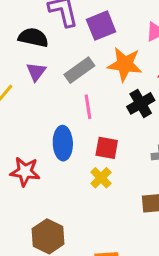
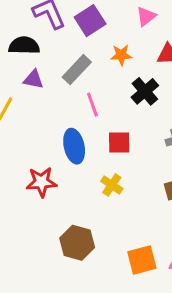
orange star: (125, 64) -> (121, 55), size x0.6
purple triangle: (36, 72) -> (34, 79), turned -45
yellow cross: (101, 178) -> (112, 185), moved

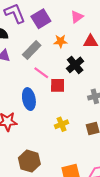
pink line: (92, 105) -> (41, 73), turned -35
red square: (119, 142) -> (58, 85), moved
yellow cross: (112, 185) -> (62, 124), moved, turned 32

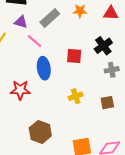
black cross: (75, 65) -> (103, 46), moved
pink line: (41, 73) -> (35, 41), moved

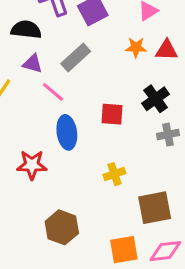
orange star: (80, 11) -> (136, 47), moved
brown square: (107, 103) -> (155, 208), moved, size x1.6

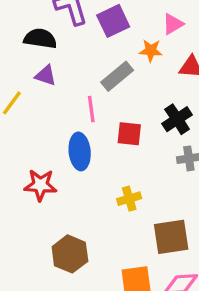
orange star: (136, 47) -> (151, 51), moved
gray rectangle: (76, 58) -> (117, 76), moved
pink line: (53, 92) -> (91, 109), moved, turned 40

